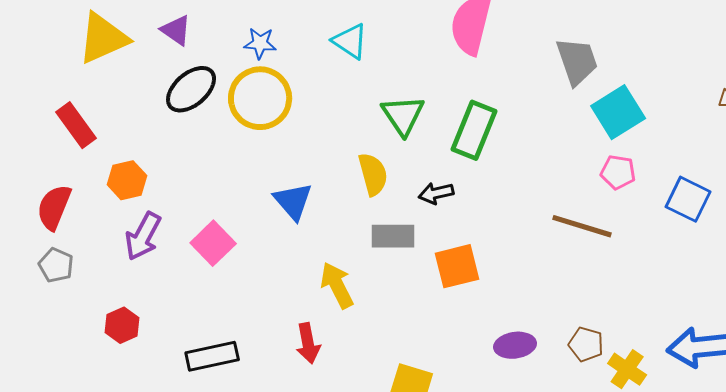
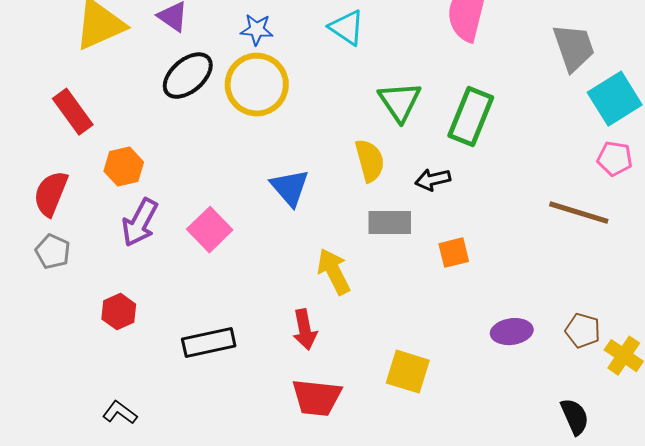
orange square: (457, 266) -> (454, 253), size x0.7

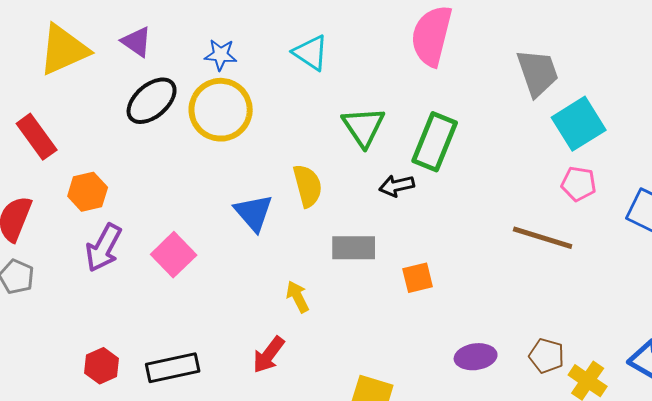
yellow semicircle: (370, 161) -> (308, 186), moved
black arrow: (433, 180) -> (397, 186), moved
yellow arrow: (334, 272) -> (298, 297), size x0.7
red hexagon: (119, 312) -> (102, 366), moved
red arrow: (305, 330) -> (269, 355), turned 48

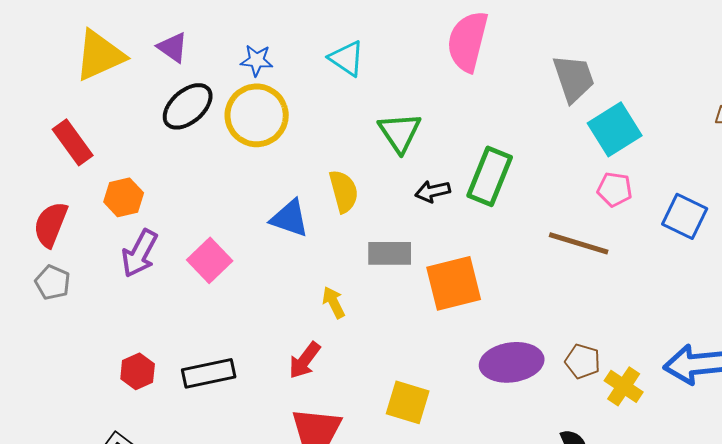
green rectangle: (435, 142) -> (490, 176), moved
blue triangle: (254, 213) -> (290, 218), turned -30
orange square: (418, 278) -> (454, 283), size x1.8
purple ellipse: (476, 357) -> (512, 362), size x1.5

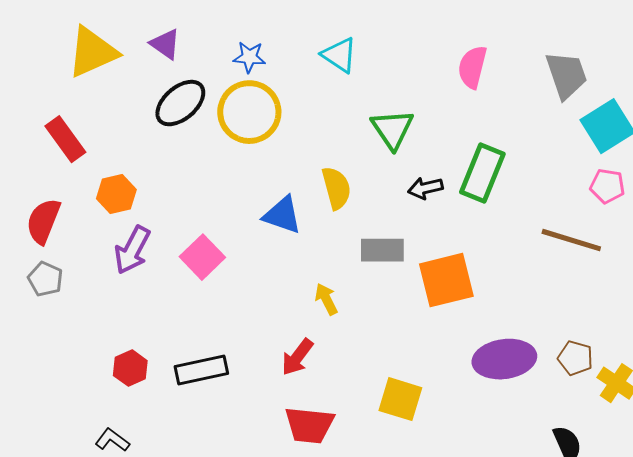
pink semicircle: (468, 41) -> (472, 67), moved, size x0.7

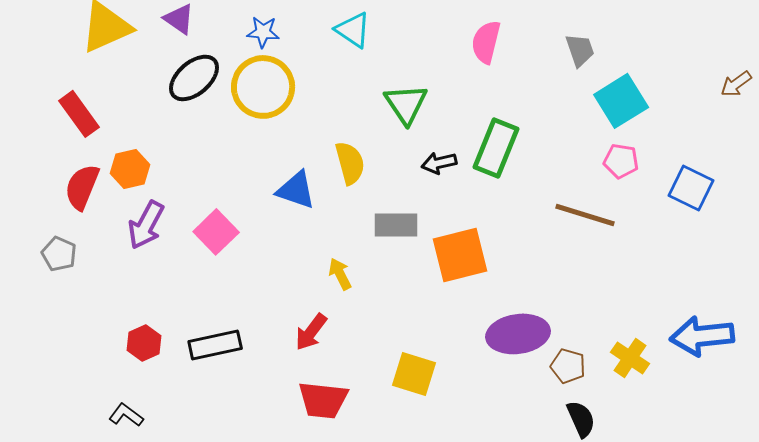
gray trapezoid: (566, 75) -> (580, 50), size x0.7
red semicircle: (43, 221) -> (82, 187), moved
brown pentagon: (575, 358) -> (568, 366), moved

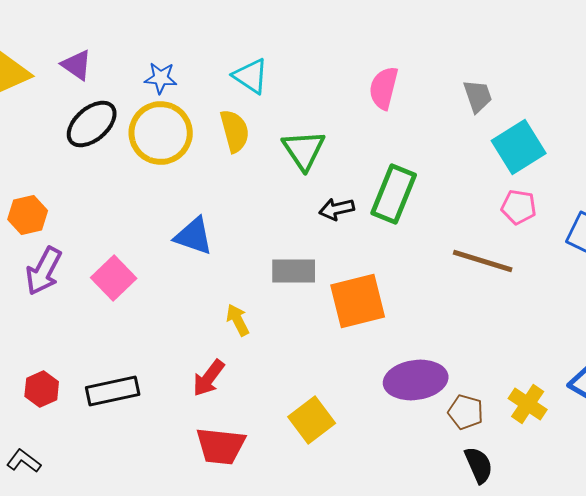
yellow semicircle: (350, 163) -> (235, 131), moved
yellow square: (414, 374) -> (312, 420), turned 36

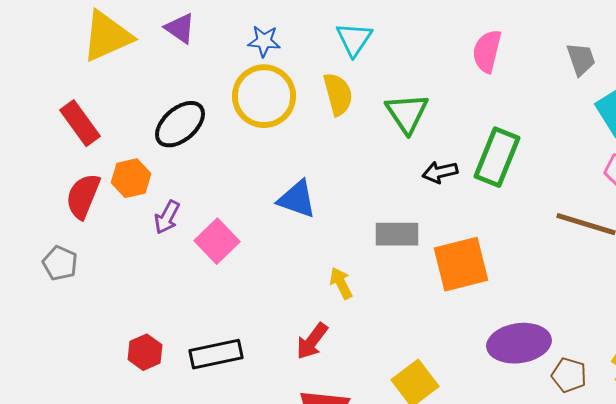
cyan triangle: (251, 76) -> (354, 39), turned 30
black ellipse: (92, 124) -> (180, 124), moved
purple arrow: (44, 271) -> (167, 217), moved, size x0.7

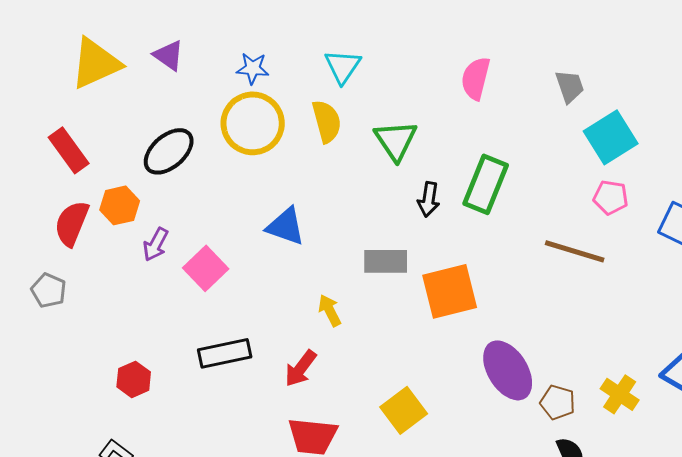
black arrow: (440, 172) -> (429, 199), turned -68
purple ellipse: (519, 343) -> (508, 370), turned 66
black rectangle: (216, 354) -> (225, 353), moved

